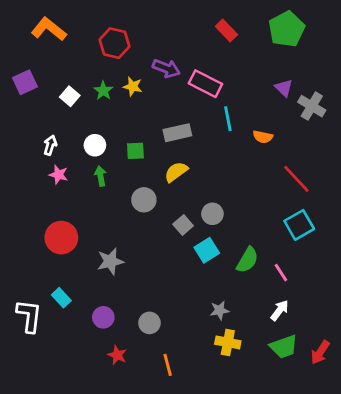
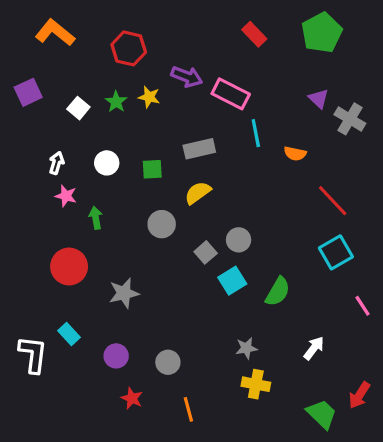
green arrow: (101, 176) -> (96, 218), moved
pink line: (281, 273) -> (363, 306), moved
green trapezoid: (284, 347) -> (322, 414), moved, turned -116

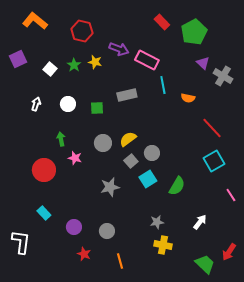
green pentagon: (322, 33) -> (194, 32), moved
yellow semicircle: (198, 193) -> (128, 139), moved
pink star: (66, 196) -> (75, 158), moved
gray star: (124, 293) -> (110, 187), moved
white L-shape: (33, 354) -> (21, 242), moved

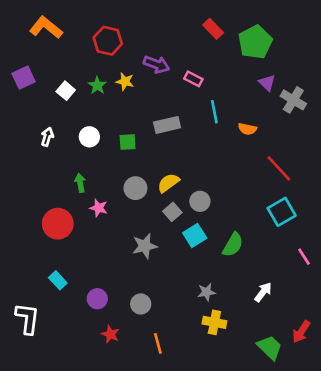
pink rectangle: (147, 60) -> (193, 79), size x0.6

